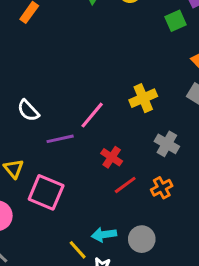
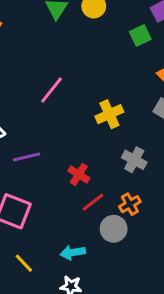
pink line: (92, 115) -> (52, 90), moved
gray circle: (142, 239) -> (114, 229), moved
yellow line: (78, 250) -> (24, 263), moved

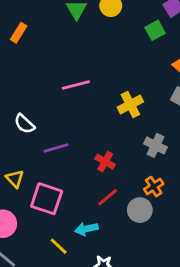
pink line: (52, 90) -> (76, 85), turned 40
red line: (93, 202) -> (108, 197), moved
cyan arrow: (73, 253) -> (86, 229), moved

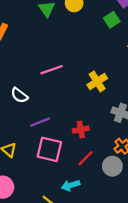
white semicircle: (24, 124) -> (19, 95), moved
red cross: (105, 162) -> (81, 130), turned -35
pink square: (47, 199) -> (49, 149), moved

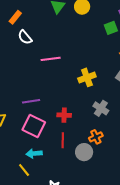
white semicircle: (19, 95) -> (25, 37), moved
red line: (85, 158) -> (63, 140), turned -56
cyan arrow: (71, 185) -> (34, 154), moved

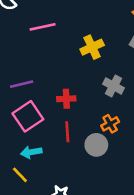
pink square: (34, 126) -> (28, 116), turned 35

